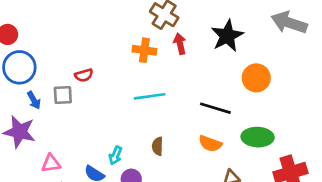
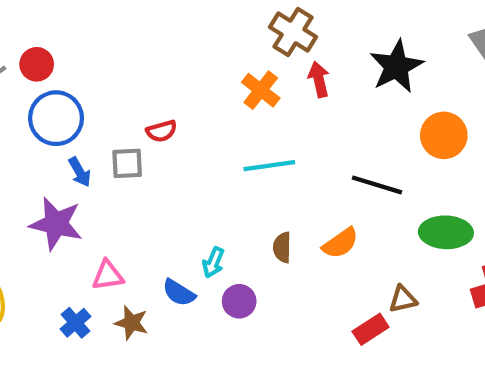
orange cross: (144, 50) -> (261, 90), turned 30
orange semicircle: (210, 144) -> (340, 243), moved, turned -55

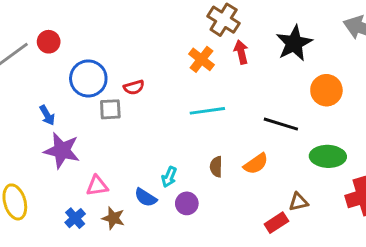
blue circle: (56, 118) -> (88, 78), moved
blue arrow: (80, 172) -> (47, 115), moved

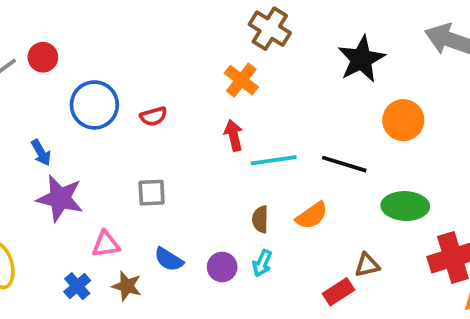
red arrow: (241, 52) -> (234, 135), moved
gray square: (110, 109) -> (152, 193), moved
cyan line: (207, 111) -> (274, 160), moved
cyan arrow: (169, 177) -> (262, 263), moved

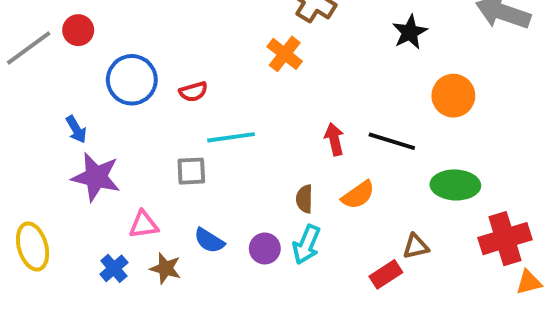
black star: (361, 59) -> (410, 32), size x0.7
red arrow: (234, 135) -> (334, 139), moved
cyan line: (274, 160) -> (231, 137), moved
cyan arrow: (262, 263) -> (306, 245), size x1.4

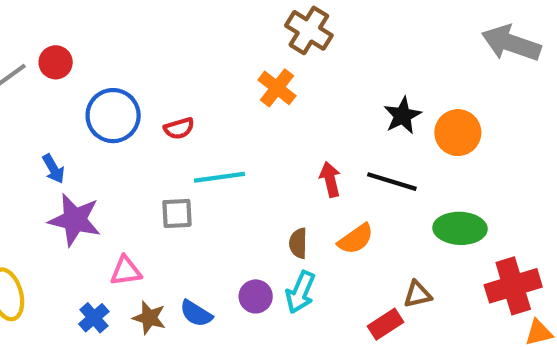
black star: (410, 32) -> (403, 116), moved
blue semicircle: (209, 241) -> (196, 313), moved

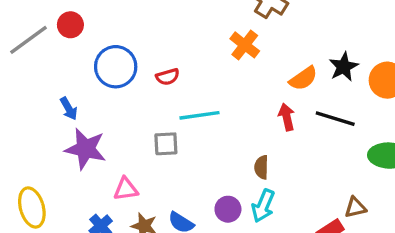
orange semicircle: (356, 239) -> (303, 78), moved

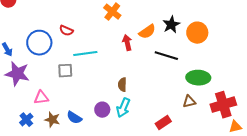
blue circle: (116, 67) -> (39, 43), moved
red semicircle: (168, 77) -> (66, 31), turned 40
red arrow: (287, 117) -> (127, 43), moved
brown triangle: (355, 207) -> (189, 102), moved

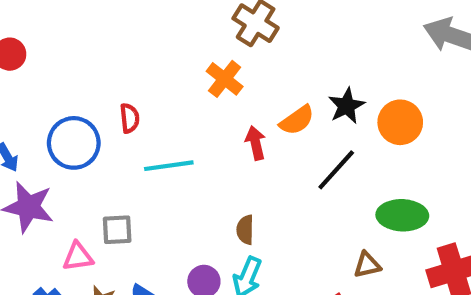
red semicircle: (66, 31) -> (130, 118), turned -120
black line: (166, 56) -> (336, 170), turned -65
gray square: (65, 71) -> (117, 230), moved
brown triangle: (189, 102) -> (367, 265), moved

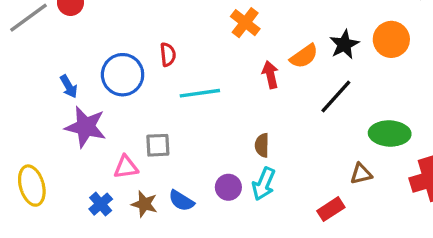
orange circle: (400, 122) -> (391, 39), moved

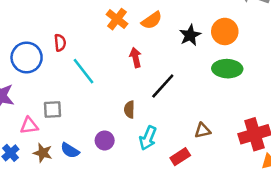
orange semicircle: (304, 56) -> (152, 20), moved
cyan line: (200, 93) -> (84, 71), turned 60
black line: (336, 97) -> (163, 86), moved
green ellipse: (390, 133) -> (227, 69), moved
cyan arrow: (264, 184) -> (148, 138), moved

